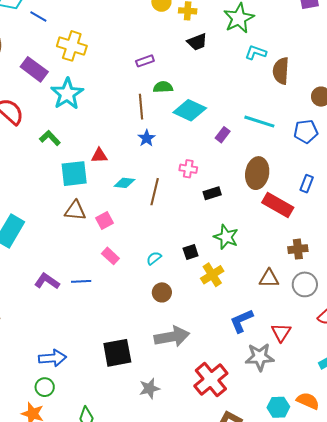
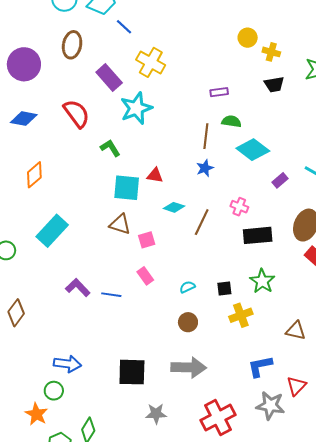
black rectangle: (212, 193) -> (258, 235), size x1.6

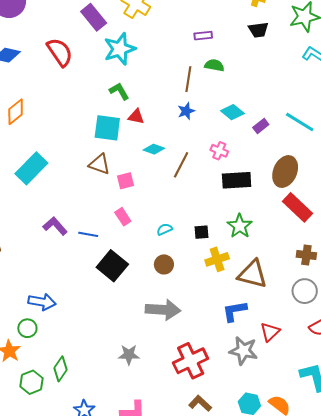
green L-shape: (110, 148) -> (119, 91), moved
cyan diamond: (253, 150) -> (232, 112), moved, size x0.7
brown triangle: (296, 331) -> (252, 274), moved, size x1.5
black square: (132, 372) -> (112, 266), moved, turned 36

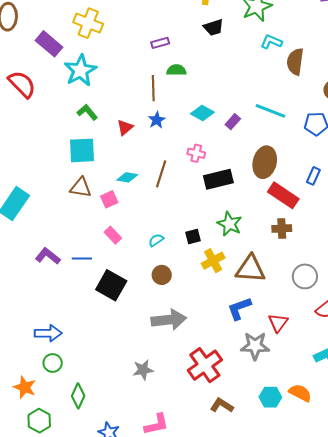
red triangle: (136, 117) -> (125, 127), moved, turned -42
cyan diamond: (154, 149) -> (127, 177), moved
brown cross: (306, 255) -> (282, 228), moved
green circle: (27, 328) -> (53, 363), moved
green hexagon: (31, 382) -> (39, 421), moved

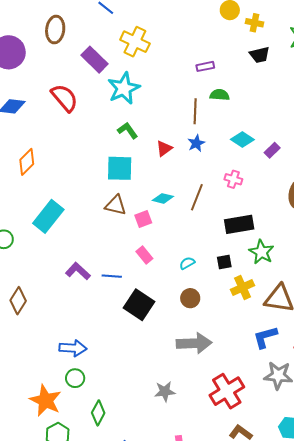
black rectangle: (218, 179) -> (239, 224), moved
orange star: (25, 387) -> (46, 400), size x1.4

